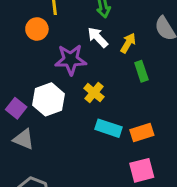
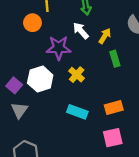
cyan rectangle: (109, 128) -> (77, 112), moved
gray triangle: (24, 139) -> (19, 110), turned 42

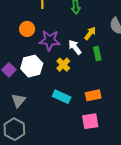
orange circle: (32, 23) -> (27, 29), moved
white arrow: (81, 31) -> (75, 47), moved
gray triangle: (19, 110) -> (19, 100), moved

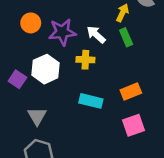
yellow arrow: (90, 33) -> (122, 13), moved
yellow cross: (63, 65) -> (85, 60), turned -32

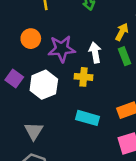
white arrow: (96, 35) -> (95, 52), turned 36
purple square: (17, 79) -> (14, 78), moved

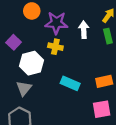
yellow cross: (84, 77) -> (55, 47), moved
white hexagon: (44, 85) -> (32, 63), moved

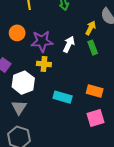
white arrow: (84, 30) -> (69, 44), turned 35
orange rectangle: (104, 81) -> (95, 91), turned 35

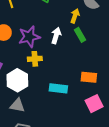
gray triangle: (19, 107) -> (17, 105), turned -42

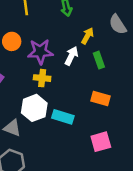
yellow arrow: (75, 16) -> (87, 36), moved
orange rectangle: (89, 77) -> (100, 99), moved
white hexagon: (17, 80) -> (34, 108), moved

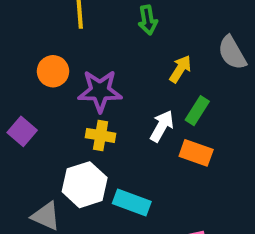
white arrow: (71, 56) -> (162, 126), moved
green rectangle: (99, 60) -> (197, 111), turned 49
orange rectangle: (100, 99) -> (196, 153), moved

